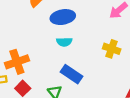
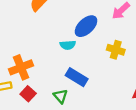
blue ellipse: (63, 17) -> (86, 26), moved, turned -30

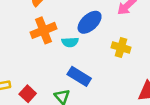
orange cross: (21, 67) -> (43, 30), moved

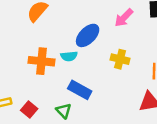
orange cross: (43, 30) -> (41, 61), moved, turned 30

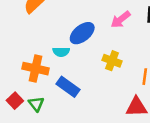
orange cross: (41, 61) -> (36, 69), moved
green triangle: (64, 111) -> (36, 104), moved

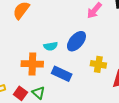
blue ellipse: (82, 33) -> (76, 41), moved
yellow cross: (112, 61) -> (98, 64), moved

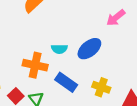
yellow cross: (98, 64) -> (101, 87), moved

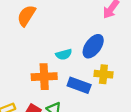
yellow cross: (101, 87) -> (103, 74), moved

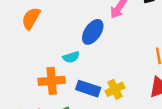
blue ellipse: (93, 46) -> (93, 32), moved
yellow cross: (103, 74) -> (115, 89), moved, turned -30

